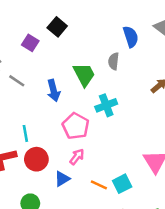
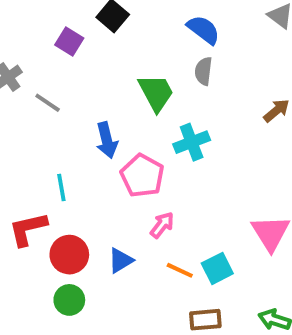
blue semicircle: (131, 37) -> (203, 30), moved, turned -35
blue arrow: (54, 91) -> (107, 140), moved
pink arrow: (77, 157) -> (162, 225), moved
red circle: (36, 159) -> (69, 255), moved

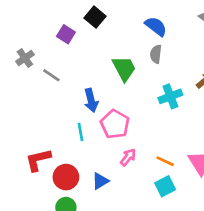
cyan cross: (192, 142) -> (170, 96), moved
cyan line: (61, 188) -> (80, 132), moved
orange line: (180, 270) -> (165, 161), moved

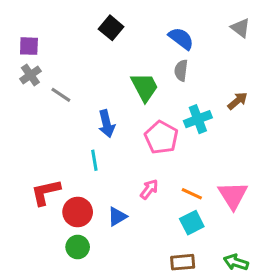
purple square: (66, 34) -> (29, 46), moved, turned -30
pink pentagon: (115, 124) -> (161, 137), moved

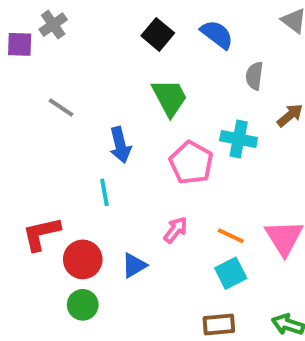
black square: (111, 28) -> (158, 34), moved
gray semicircle: (181, 70) -> (254, 76), moved
gray cross: (30, 75) -> (53, 25), moved
cyan cross: (198, 119) -> (239, 139), turned 32

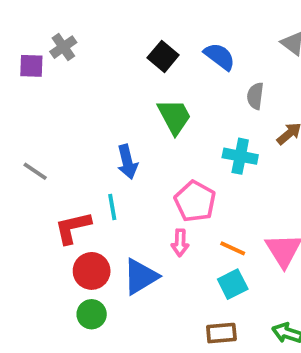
gray line: (61, 107) -> (35, 171), moved
pink pentagon: (191, 163) -> (195, 201), moved
pink arrow: (175, 230) -> (180, 243), turned 144
red L-shape: (41, 234) -> (73, 228), moved
blue triangle: (134, 265) -> (140, 277), size x1.5

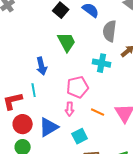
gray semicircle: (255, 96) -> (110, 31), size x1.5
pink pentagon: (195, 201) -> (78, 87), turned 30
cyan square: (233, 284) -> (80, 136), moved

